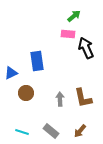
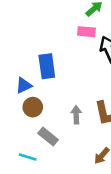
blue triangle: (11, 73) -> (24, 85), moved
gray rectangle: (51, 131) -> (48, 137), moved

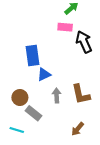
blue triangle: (24, 85) -> (44, 74), moved
brown circle: (33, 107) -> (20, 97), moved

